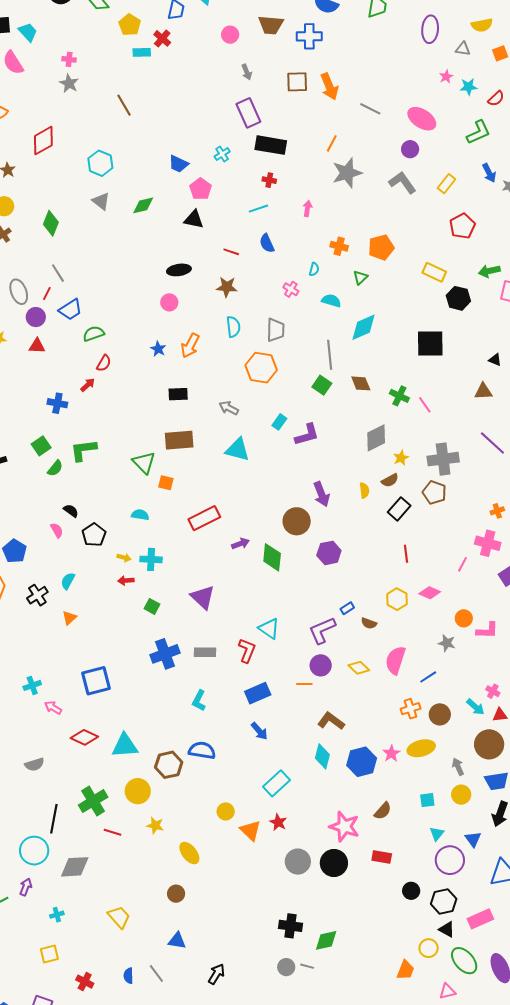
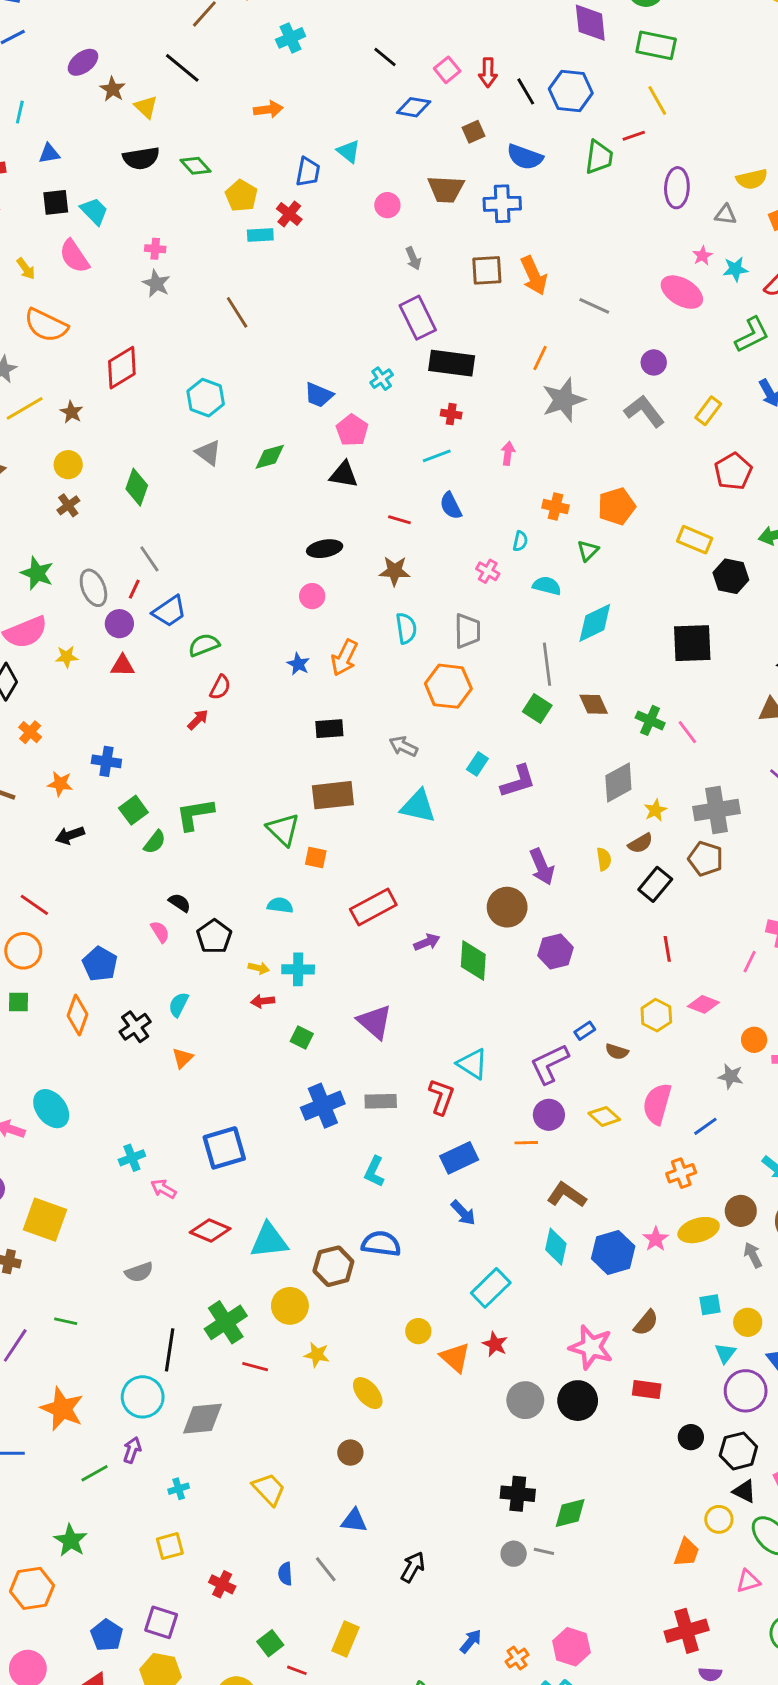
pink ellipse: (422, 119) -> (682, 292), moved
blue cross: (57, 403) -> (106, 761), moved
brown circle: (440, 714) -> (741, 1211), moved
yellow circle: (461, 795) -> (748, 1322), moved

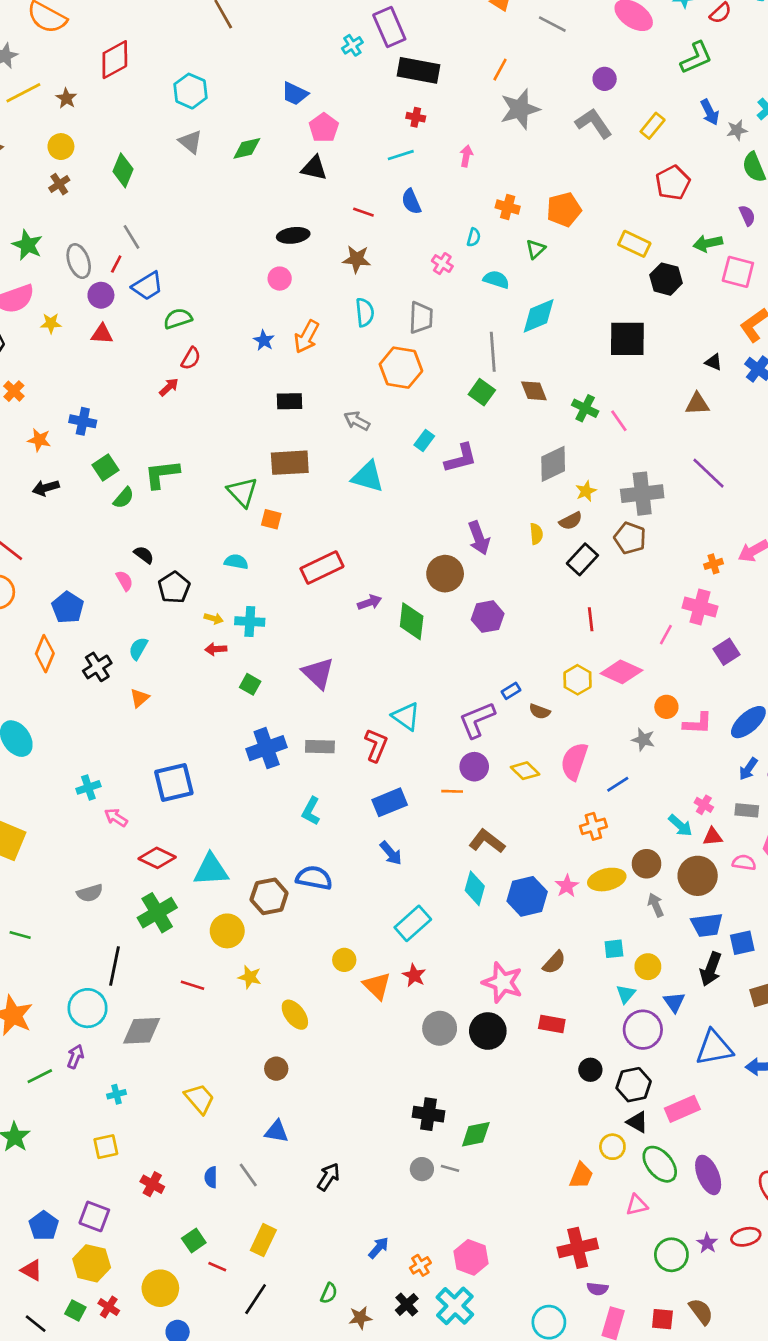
cyan cross: (382, 379) -> (352, 45), moved
pink diamond: (703, 1004) -> (621, 672), size x1.4
green cross: (226, 1322) -> (157, 913), moved

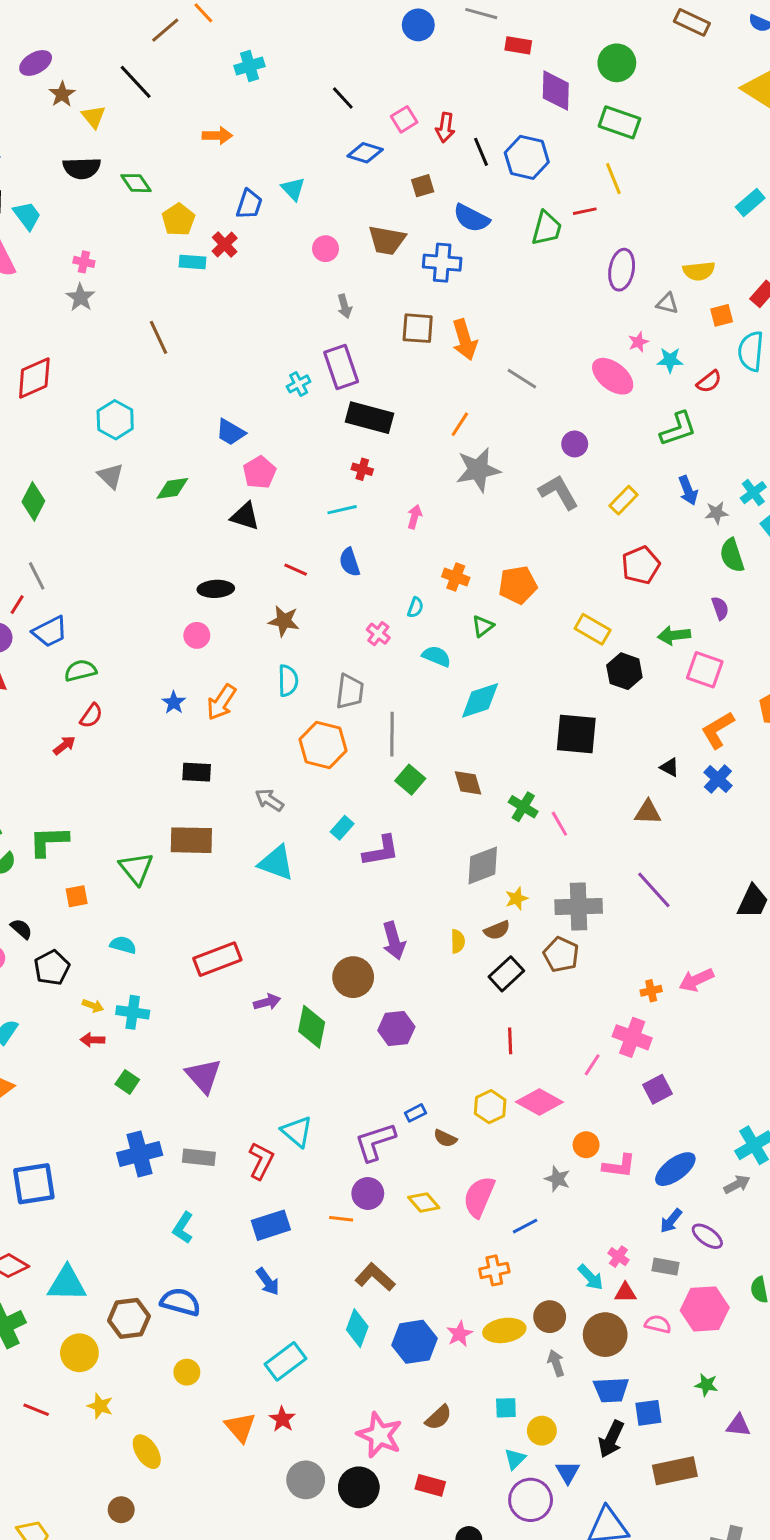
gray line: (493, 352) -> (392, 734), moved
orange square: (271, 519) -> (77, 896), moved, turned -30
yellow circle: (344, 960) -> (187, 1372), moved

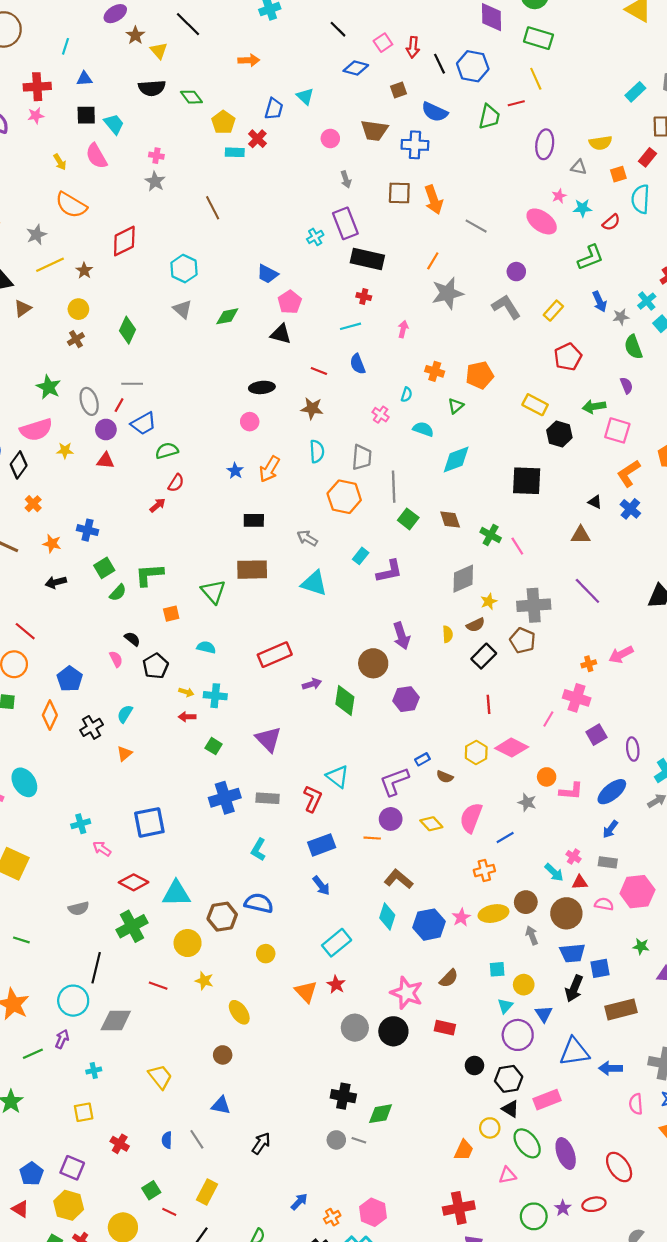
gray line: (37, 576) -> (132, 384), turned -60
purple ellipse: (707, 1236) -> (633, 749), moved, turned 50

